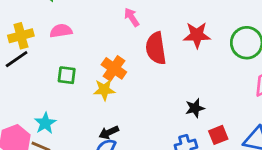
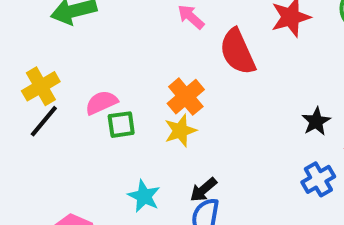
pink semicircle: (61, 31) -> (101, 103), moved
orange cross: (114, 68) -> (186, 97), turned 30
cyan star: (45, 123) -> (144, 196), moved

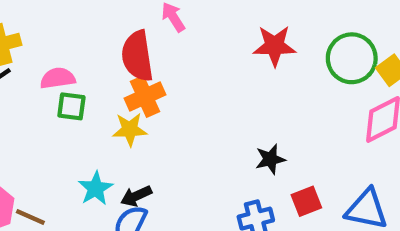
red semicircle: (238, 52) -> (137, 56), moved
cyan star: (144, 196) -> (96, 188), moved

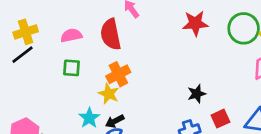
pink semicircle: (58, 78) -> (71, 35), moved
orange cross: (145, 96) -> (118, 74), moved
yellow star: (130, 129) -> (109, 94), moved, turned 30

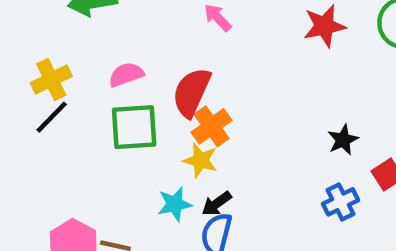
red semicircle: (111, 34) -> (192, 92), moved, turned 44
green square: (72, 68) -> (134, 127), size x1.6
cyan star: (89, 118) -> (175, 204), turned 30

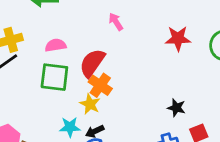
orange cross: (212, 126) -> (100, 85), turned -30
black star: (343, 140) -> (176, 108), turned 30

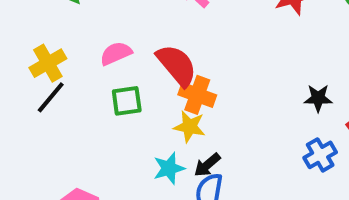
red semicircle: (92, 63) -> (177, 65), turned 120
green square: (54, 77) -> (127, 101), size x0.7

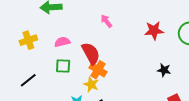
black line: (51, 97) -> (28, 80), moved
black star: (318, 98) -> (164, 70), moved

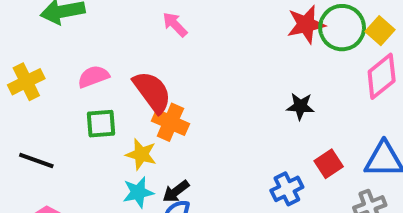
red star: (154, 31) -> (306, 24), moved
black line: (28, 80) -> (36, 160), turned 66
yellow star: (91, 84) -> (141, 154), moved

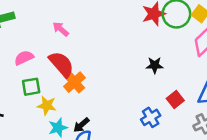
pink arrow: (175, 25) -> (61, 29), moved
orange cross: (170, 122) -> (74, 82), turned 30
yellow star: (141, 154) -> (47, 106), moved

